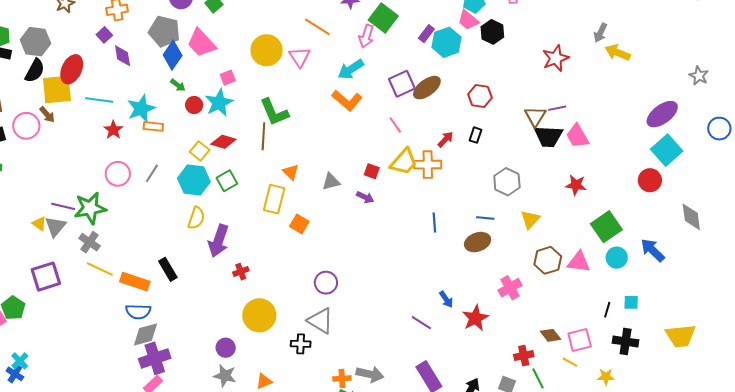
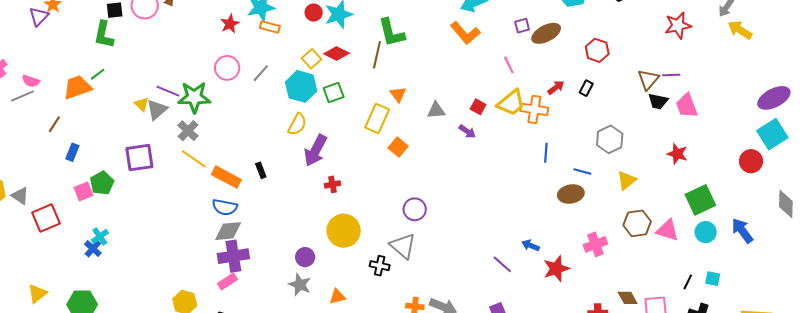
purple square: (402, 84) -> (522, 26), size x0.6
black trapezoid: (548, 136) -> (658, 101), size x0.7
blue line: (434, 223) -> (546, 153), moved
black rectangle: (168, 269) -> (261, 170), size x0.7
blue arrow: (446, 299) -> (531, 245), turned 138

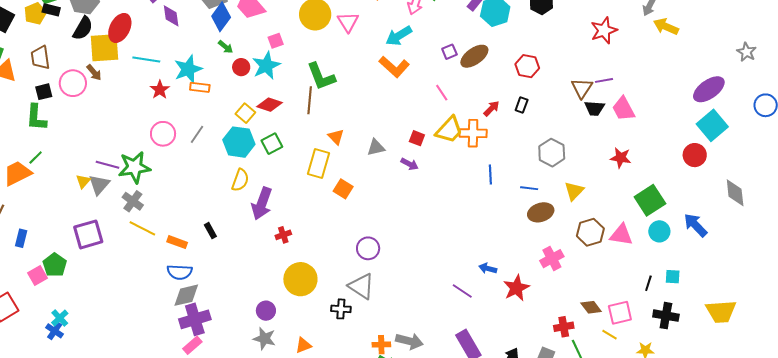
yellow triangle: (142, 104) -> (83, 181), turned 35
orange rectangle: (226, 177) -> (177, 242), size x0.7
brown ellipse: (571, 194) -> (541, 212), moved

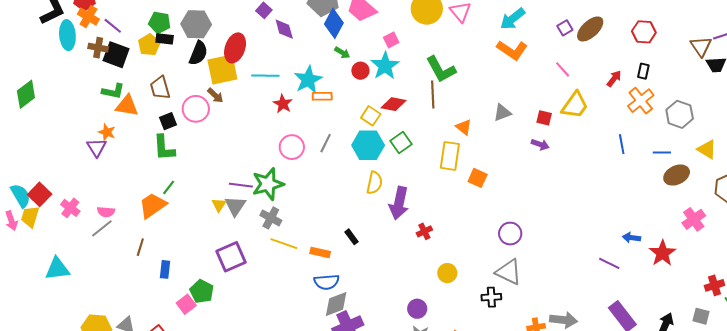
orange cross: (473, 133) -> (641, 101), moved, turned -32
gray triangle: (376, 147) -> (502, 113), moved
yellow triangle: (574, 191) -> (707, 149), turned -35
yellow circle: (300, 279) -> (447, 273), size x0.6

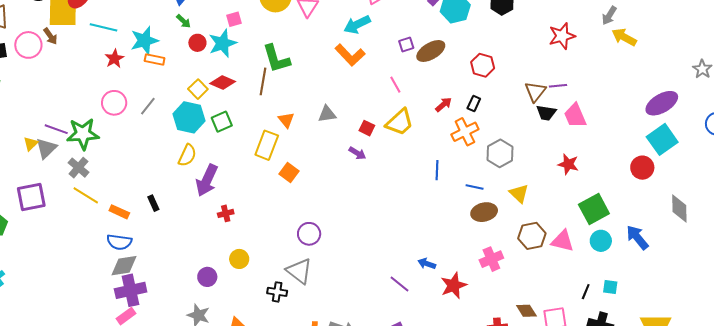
purple circle: (417, 309) -> (207, 277), moved

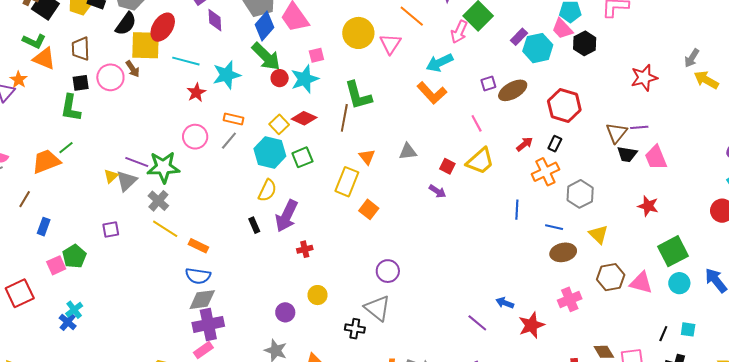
green arrow: (184, 21) -> (266, 56), size x2.0
orange rectangle: (155, 60) -> (233, 119), moved
red hexagon: (483, 65) -> (564, 106), size x1.4
purple square: (31, 197) -> (111, 229), size x0.6
black rectangle: (153, 203) -> (254, 225), moved

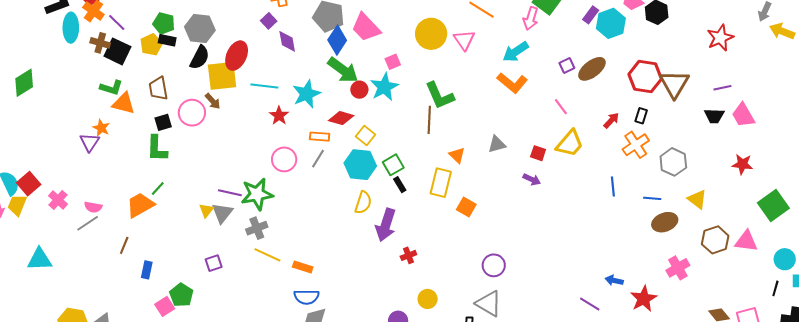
red diamond: (304, 118) -> (341, 118), moved
brown triangle: (616, 133) -> (674, 84), moved, size x1.4
gray cross: (158, 201) -> (257, 228), turned 35
black rectangle: (254, 225) -> (400, 185), moved
cyan circle: (679, 283) -> (785, 259), moved

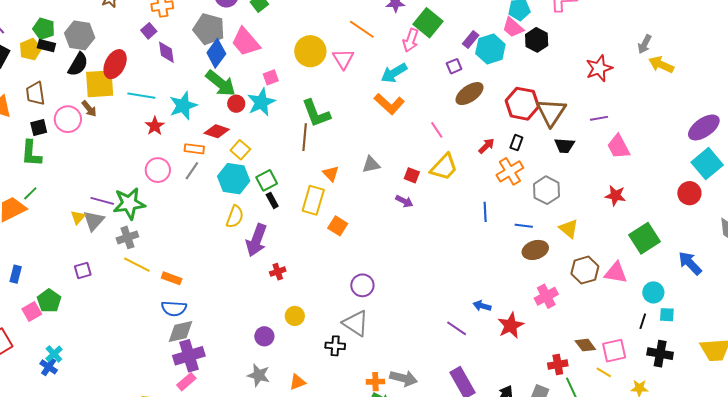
purple square: (567, 66) -> (454, 66), moved
black trapezoid: (714, 116) -> (564, 146), moved

